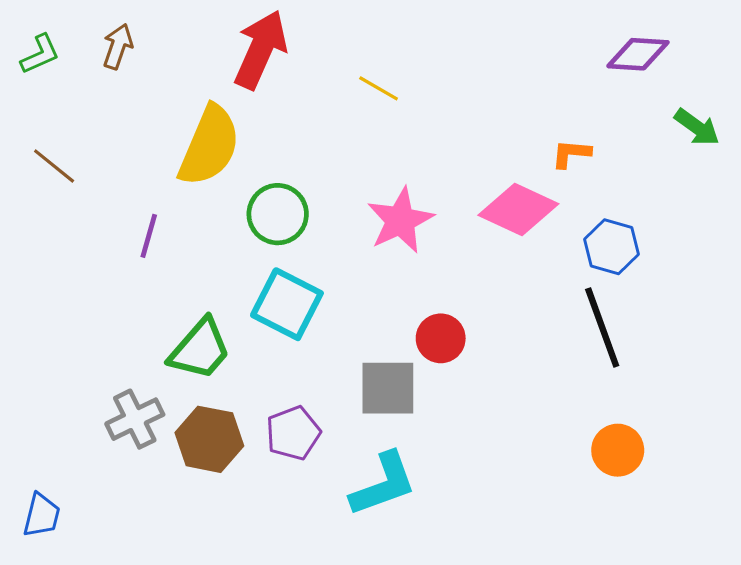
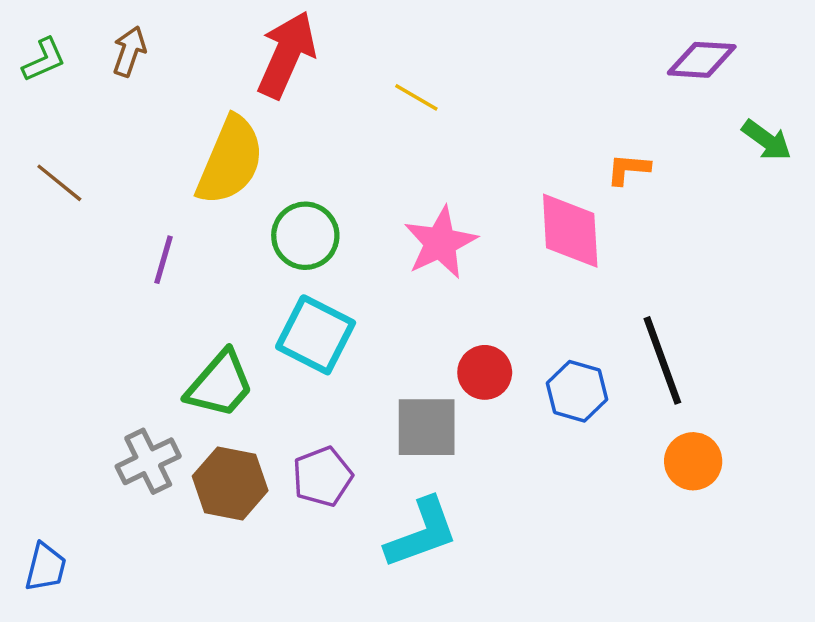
pink diamond: (518, 209) -> (570, 231), turned 62
blue hexagon: (611, 247) -> (577, 391), moved
orange circle: (618, 450) -> (693, 461), moved

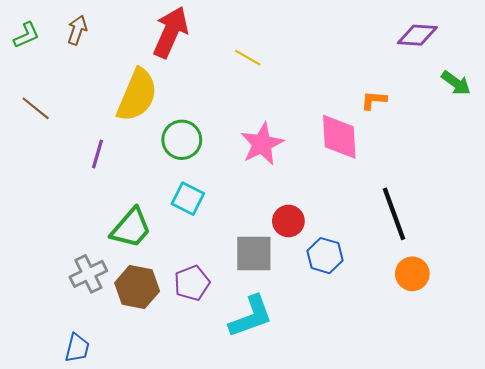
cyan square: (316, 335) -> (188, 199), size x0.7
blue hexagon: (577, 391) -> (325, 256), moved
blue trapezoid: (46, 567) -> (77, 348), moved

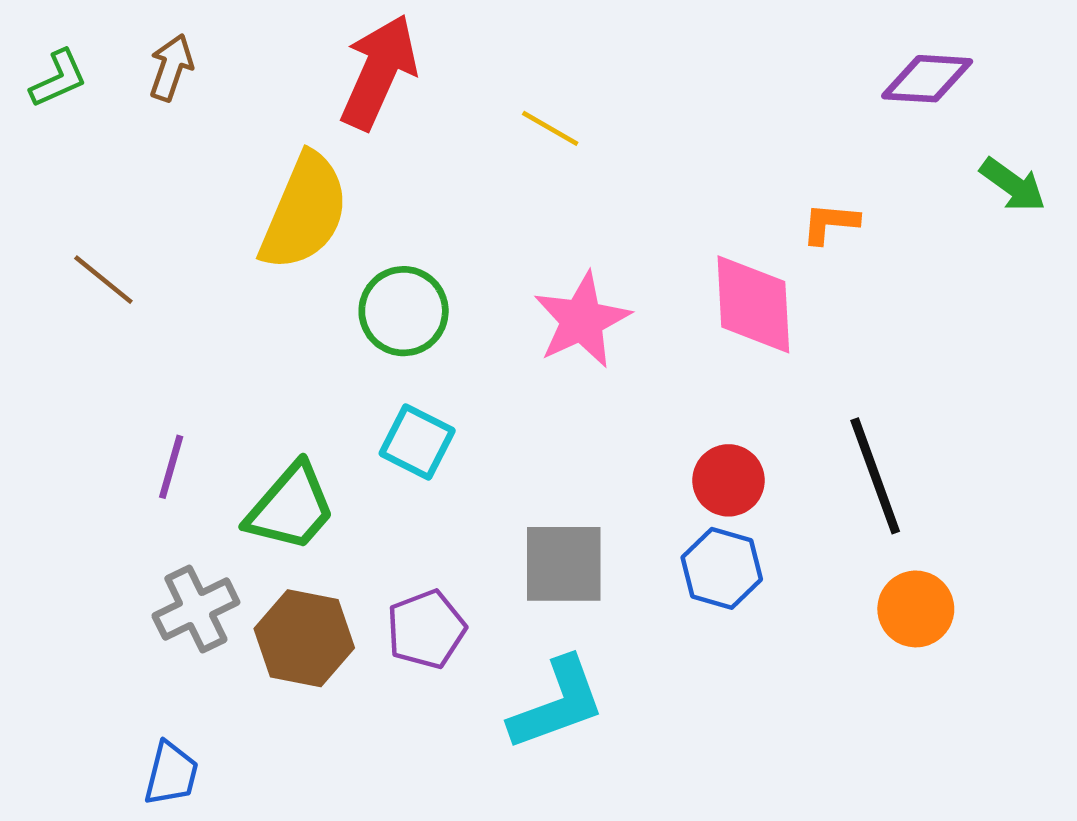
brown line: (36, 108) -> (103, 280), moved
purple line: (97, 154) -> (171, 467), moved
red circle: (288, 221) -> (728, 480), moved

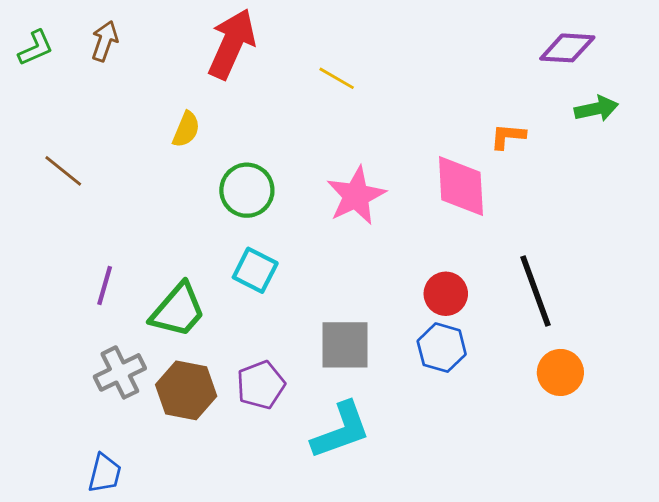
green arrow: (1013, 185) -> (596, 109), moved, turned -48
yellow semicircle: (304, 212) -> (186, 129), size x0.5

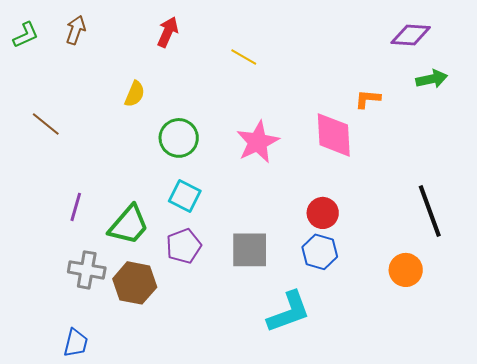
red arrow: (232, 44) -> (168, 32), size x0.6
black line: (536, 291) -> (430, 211), moved
gray cross: (120, 372) -> (87, 270), turned 36
purple pentagon: (261, 385) -> (184, 246), moved
cyan L-shape: (341, 430) -> (289, 312), moved

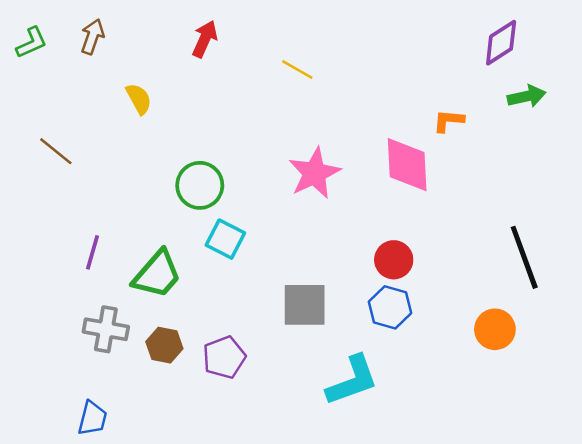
purple diamond: (411, 35) -> (501, 43), turned -36
yellow semicircle: (135, 94) -> (139, 99), moved, turned -52
green circle: (179, 138) -> (200, 185), moved
purple pentagon: (184, 246) -> (224, 357), moved
brown hexagon: (135, 283) -> (164, 345), size x0.7

